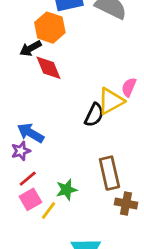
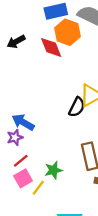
orange hexagon: (50, 28) -> (68, 32), moved
black arrow: (30, 48) -> (16, 42), moved
red diamond: (48, 68) -> (51, 47), moved

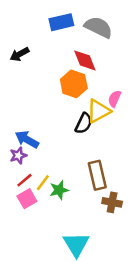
orange hexagon: (68, 32) -> (74, 84), moved
red diamond: (51, 47) -> (85, 60), moved
yellow line: (38, 188) -> (43, 183), moved

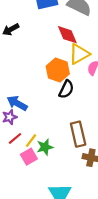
orange hexagon: (74, 84) -> (58, 70), moved
yellow triangle: (98, 111) -> (79, 54), moved
pink square: (27, 199) -> (29, 157), moved

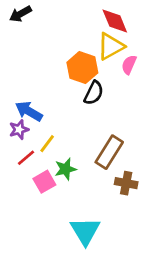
red diamond: (67, 35) -> (115, 21), moved
brown rectangle: (78, 134) -> (109, 152), turned 45
yellow line: (31, 141) -> (47, 144), moved

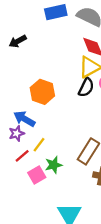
orange hexagon: (82, 68) -> (42, 92), moved
black semicircle: (94, 93) -> (86, 87), moved

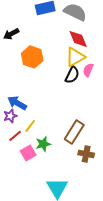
orange hexagon: (42, 92) -> (32, 57), moved

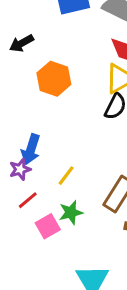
blue arrow: (17, 103) -> (31, 149), turned -102
yellow line: (30, 126) -> (66, 176), moved

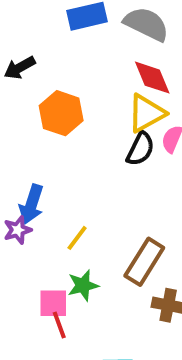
red line: (28, 200) -> (59, 325), moved, turned -70
pink square: (48, 226) -> (53, 303), turned 30

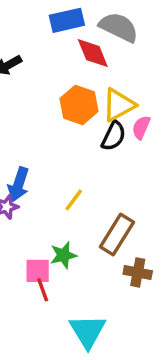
red diamond: (152, 78) -> (93, 53), moved
orange hexagon: (61, 113) -> (79, 105), moved
yellow line: (77, 238) -> (74, 200), moved

